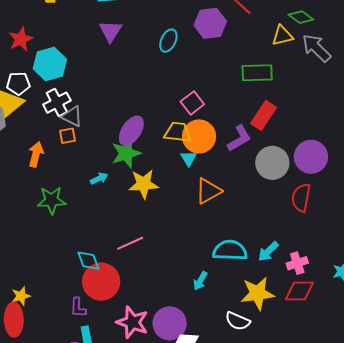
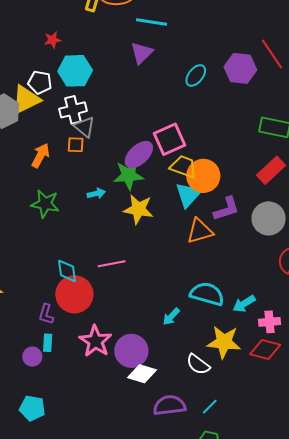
red star: (21, 39) -> (53, 40), size x0.7
pink square: (192, 103) -> (170, 139), moved, size x1.4
purple L-shape: (239, 138) -> (226, 209), moved
cyan triangle: (189, 158) -> (188, 195), size x1.6

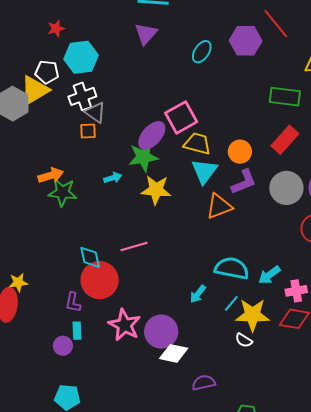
orange arrow: (41, 155) -> (51, 175), moved, turned 50
orange circle: (203, 176) -> (240, 152), moved, size x0.7
white semicircle: (198, 364) -> (244, 340), moved, size x0.7
purple semicircle: (169, 405) -> (204, 383), size x0.7
cyan line: (210, 407) -> (231, 303), moved

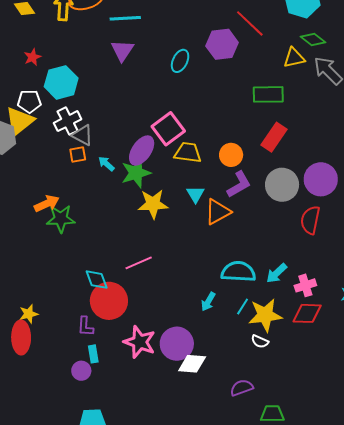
cyan triangle: (204, 171) -> (195, 194), moved, size x0.7
cyan arrow: (113, 178) -> (106, 164), moved, turned -114
purple semicircle: (204, 383) -> (242, 388), moved

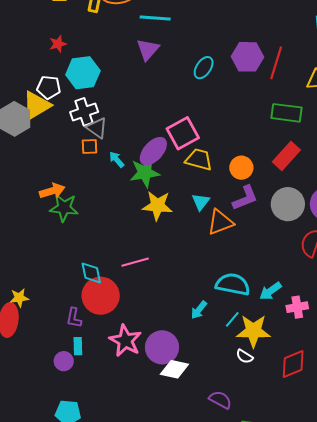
red line: (250, 23) -> (276, 63), moved, turned 56
red diamond: (307, 313) -> (293, 364), moved, turned -32
purple semicircle: (242, 388) -> (220, 400), turned 40

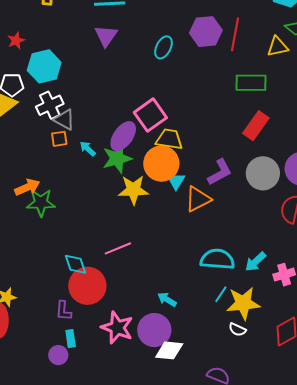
orange circle: (241, 168) -> (161, 164), moved, size x1.5
cyan arrow: (199, 310) -> (167, 299), moved, turned 90

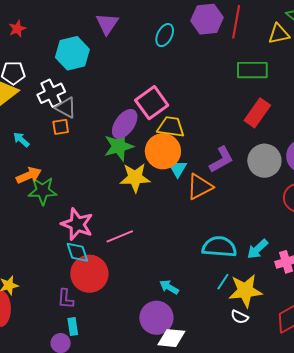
cyan hexagon: (44, 66) -> (72, 53), moved
cyan arrow: (88, 149) -> (21, 140), moved
pink star: (117, 328) -> (77, 224), moved

